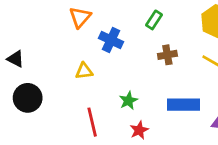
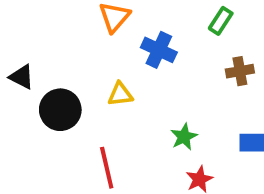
black circle: (28, 98) -> (60, 110), moved
red line: (92, 122) -> (107, 168), moved

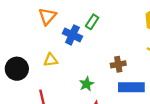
green rectangle: (221, 21) -> (92, 22), moved
brown cross: (240, 71) -> (118, 64), moved

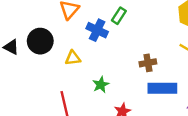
black circle: (17, 69) -> (40, 41), moved
green star: (87, 84) -> (101, 85), moved

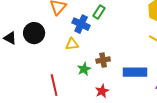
yellow triangle: (73, 58) -> (72, 44), moved
brown cross: (148, 63) -> (103, 60), moved

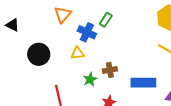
black circle: (34, 33) -> (39, 54), moved
black triangle: (10, 38) -> (13, 25), moved

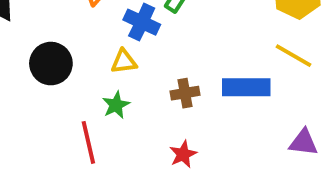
green star: (90, 79) -> (116, 105), moved
blue rectangle: (143, 83) -> (246, 87), moved

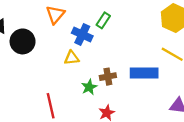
black circle: (51, 64) -> (23, 41), moved
green star: (116, 105) -> (89, 87), moved

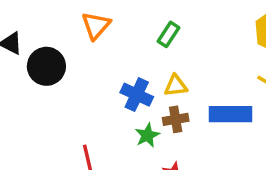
blue cross: (82, 34) -> (137, 95), moved
yellow triangle: (72, 58) -> (176, 86), moved

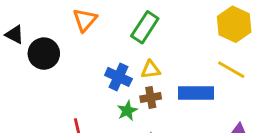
green rectangle: (169, 34) -> (145, 27), size x1.5

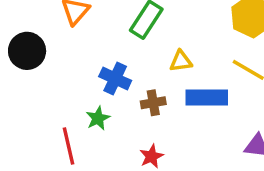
yellow triangle: (151, 70) -> (181, 61), moved
green star: (127, 111) -> (98, 118), moved

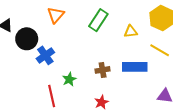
yellow triangle: (181, 61) -> (131, 32), moved
blue cross: (115, 79) -> (45, 55), moved, turned 30

